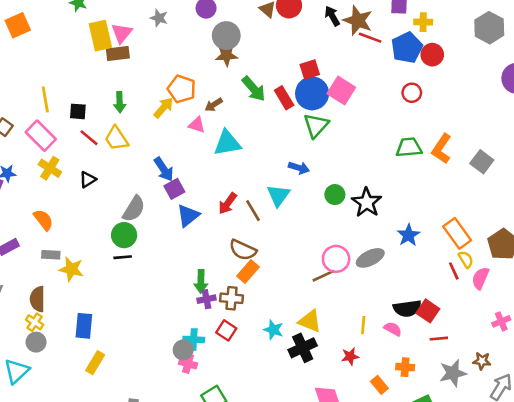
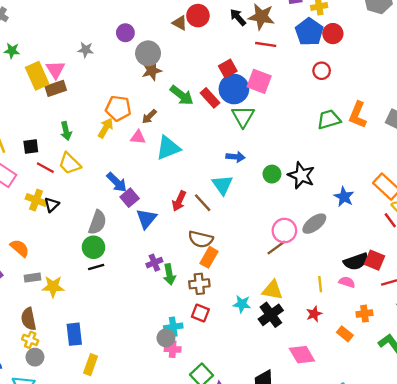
red line: (370, 38) -> (266, 44), moved
yellow cross: (50, 168) -> (36, 200), moved
purple cross: (207, 299) -> (154, 263), moved

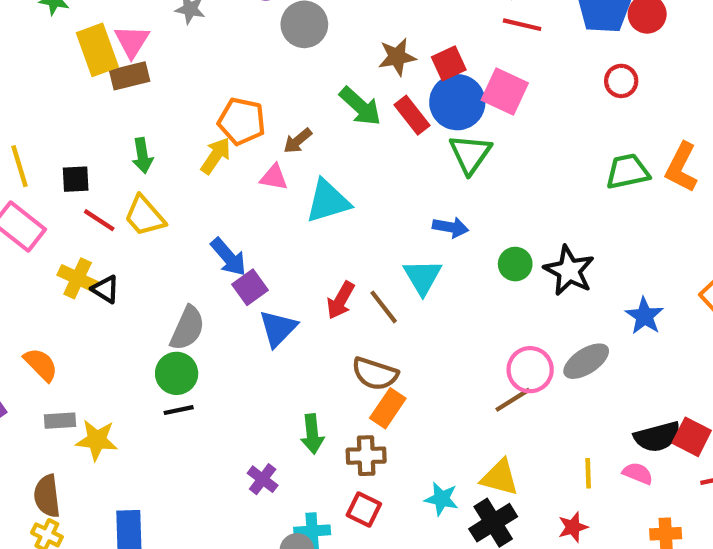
brown star: (152, 71) -> (397, 57), moved
black triangle: (52, 205) -> (106, 289), turned -49
purple cross: (154, 263) -> (263, 479), moved, turned -35

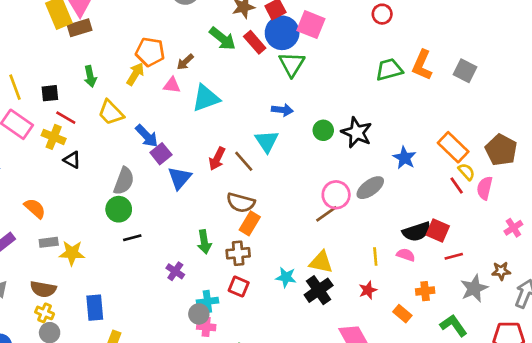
yellow trapezoid: (144, 216) -> (111, 113), moved
yellow cross: (78, 278) -> (54, 137), moved
black line: (179, 410) -> (132, 238), moved
brown semicircle: (47, 496) -> (43, 289), turned -70

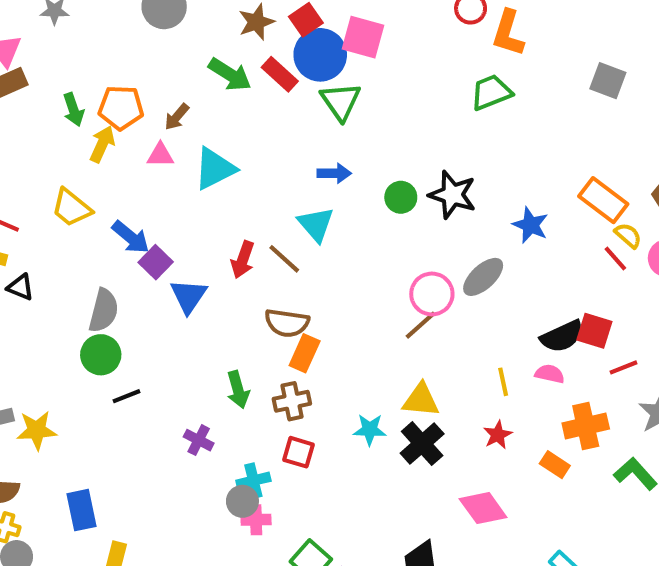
orange L-shape: (422, 65) -> (508, 33), moved
green arrow: (90, 76) -> (73, 110), moved
orange cross: (425, 291) -> (586, 426), size x1.5

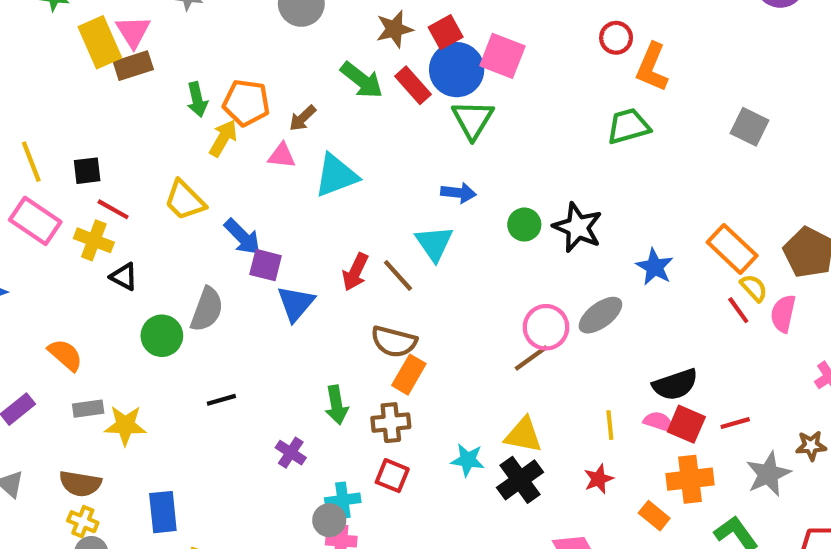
purple square: (156, 262) -> (266, 265), turned -36
red square: (594, 331) -> (686, 424), moved
green circle: (101, 355) -> (162, 336), moved

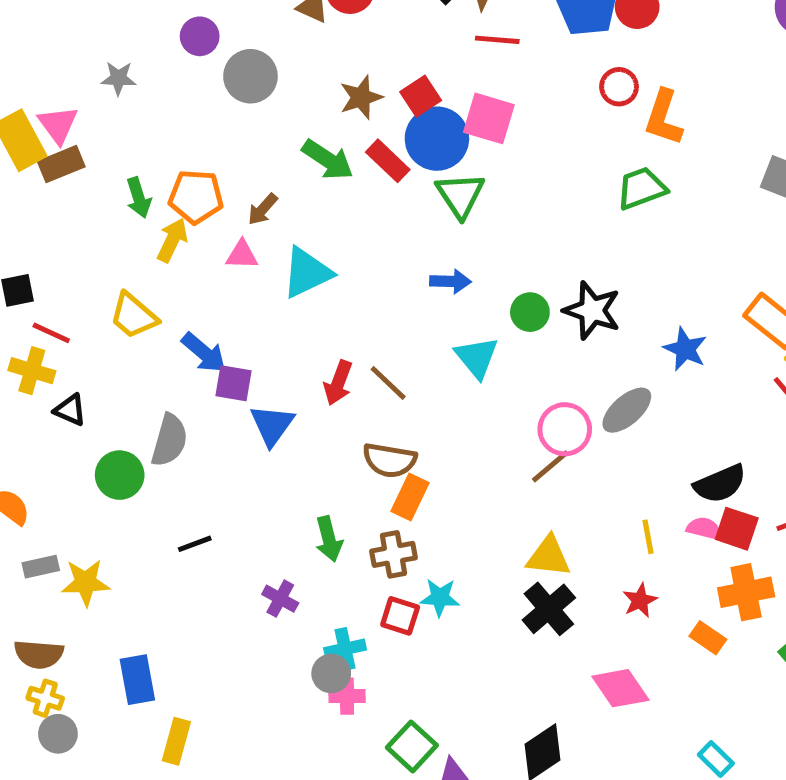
cyan triangle: (434, 243) -> (477, 357), moved
cyan star: (468, 460) -> (440, 598), moved

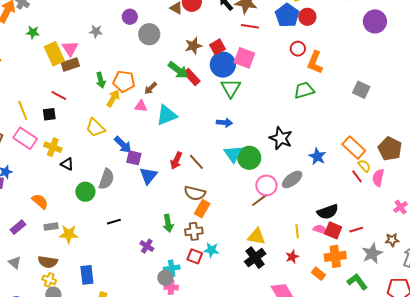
red rectangle: (388, 161) -> (192, 77), moved
green circle: (530, 312) -> (249, 158), moved, size x1.5
red line: (51, 333) -> (59, 96), moved

